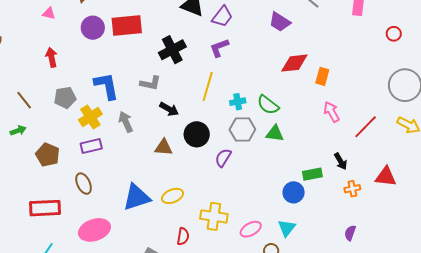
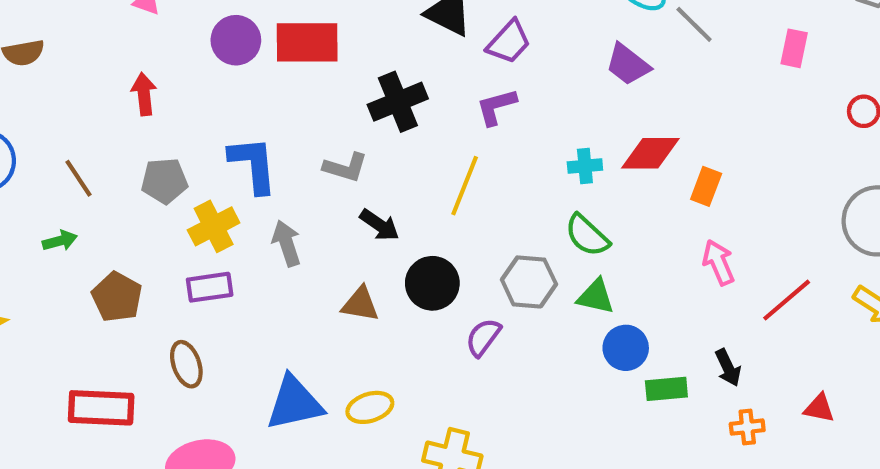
cyan cross: (238, 102) -> (585, 166), moved
red triangle: (386, 177) -> (819, 408), size x0.7
blue circle: (294, 192) -> (626, 348), moved

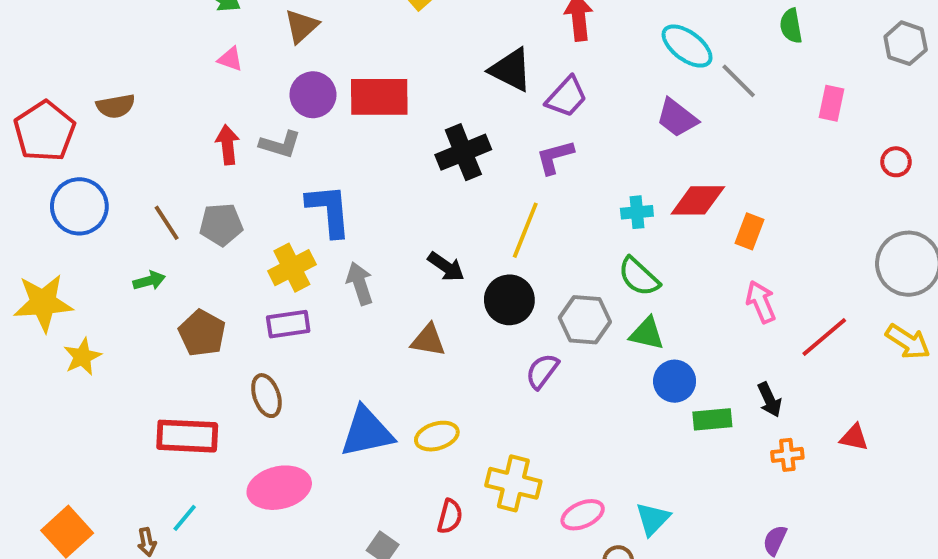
gray L-shape: (345, 167) -> (280, 144), moved
gray pentagon: (165, 181) -> (221, 224), moved
black circle: (432, 283) -> (509, 300), moved

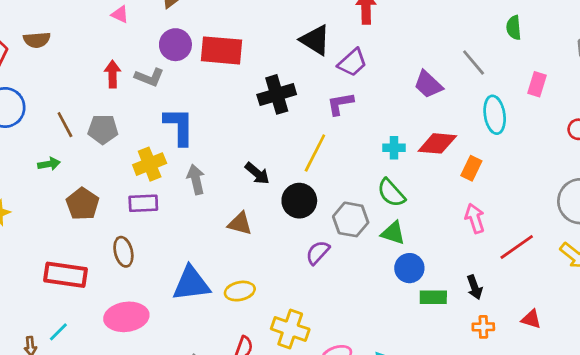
cyan ellipse: (687, 46) -> (495, 115), moved, turned 39

